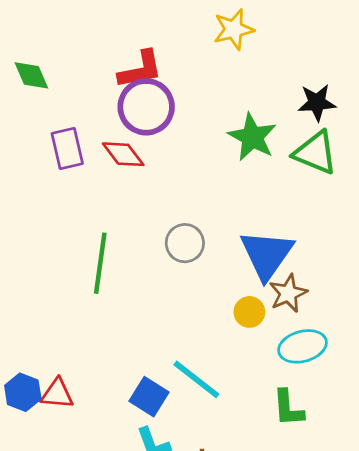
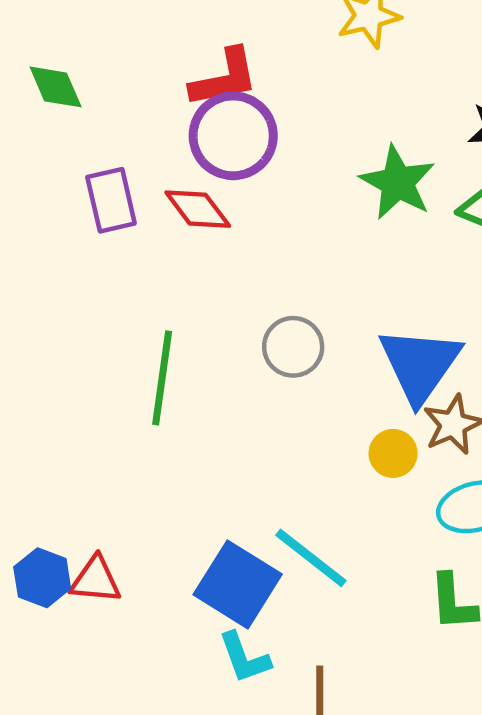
blue square: (149, 397) -> (238, 584), size x1.4

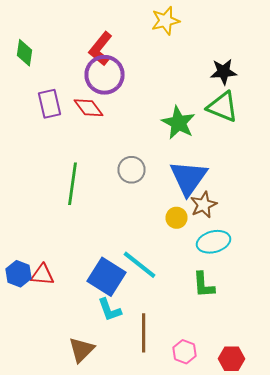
red L-shape: (224, 78) -> (100, 49), turned 140
green diamond: (56, 87) -> (24, 53), turned 32
green star: (398, 182) -> (178, 123), moved

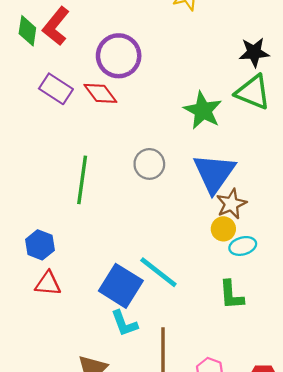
red L-shape: (100, 49) -> (56, 26), moved
purple rectangle: (50, 104) -> (56, 89), turned -44
yellow circle: (176, 218) -> (223, 229), moved
cyan ellipse: (214, 242) -> (243, 246), size x0.7
blue hexagon: (18, 274) -> (40, 245), moved

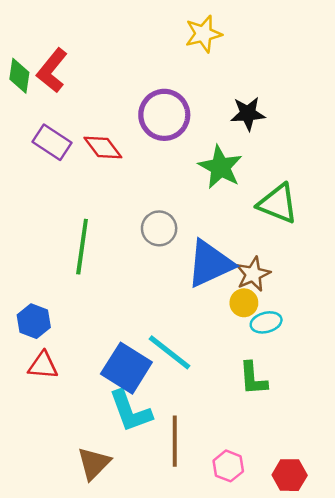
black star: (254, 52) -> (248, 114), moved
purple circle: (119, 56) -> (164, 115), moved
green triangle: (253, 92) -> (278, 204), moved
blue triangle: (214, 173) -> (210, 264), moved, turned 30
cyan L-shape: (124, 323) -> (130, 411), size x1.4

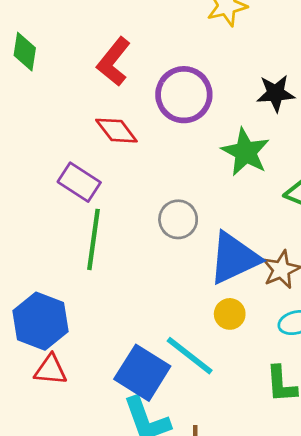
red L-shape: (52, 70) -> (114, 62), moved
purple rectangle: (52, 142) -> (79, 182), moved
yellow circle: (244, 303) -> (230, 314), moved
blue hexagon: (34, 321) -> (41, 321), size x1.5

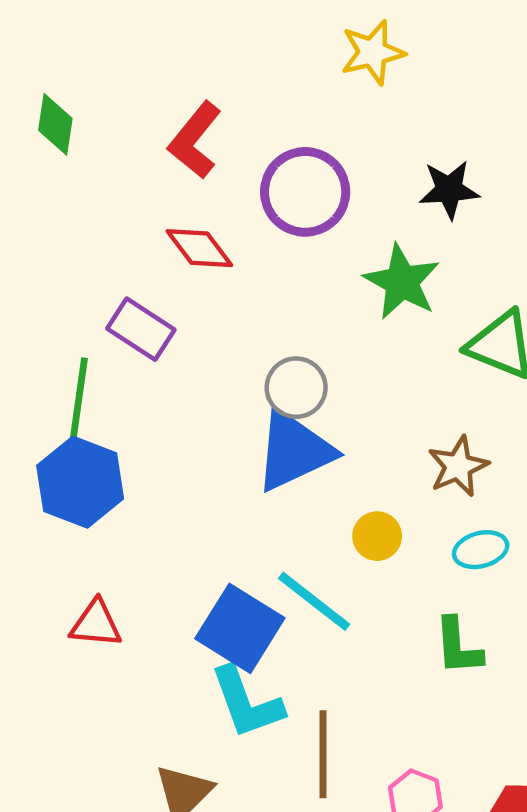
green line: (94, 239) -> (78, 406), moved
blue triangle: (234, 258) -> (294, 451), moved
blue hexagon: (41, 321) -> (80, 482), moved

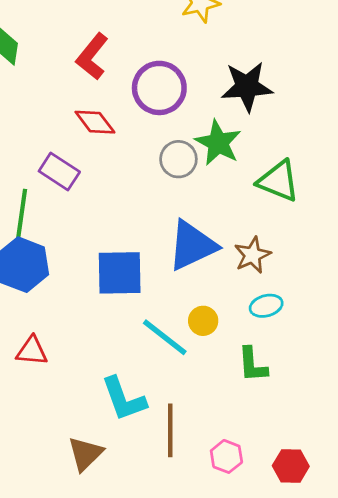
black star: (449, 190) -> (247, 87), size x1.4
gray circle: (296, 388) -> (178, 159), moved
blue triangle: (294, 451) -> (192, 245), moved
yellow circle: (377, 536) -> (203, 321), moved
blue square: (240, 628) -> (120, 273), moved, turned -33

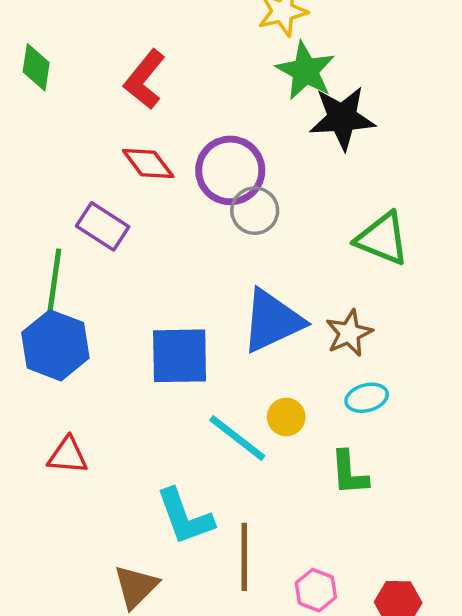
purple circle: (159, 88) -> (230, 170), moved
green star: (218, 143) -> (305, 71), moved

